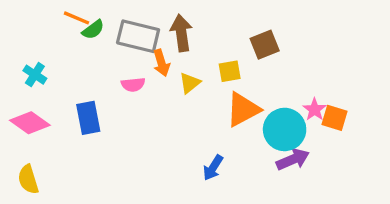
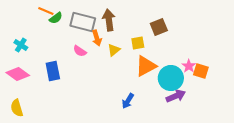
pink semicircle: (133, 85) -> (80, 51), turned 40

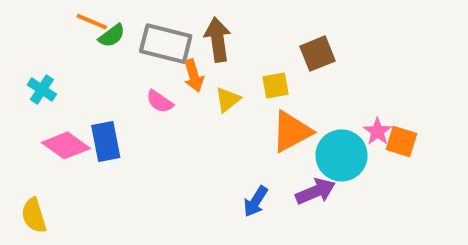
pink diamond: (18, 74) -> (66, 145), moved
purple arrow: (176, 96) -> (316, 191), moved

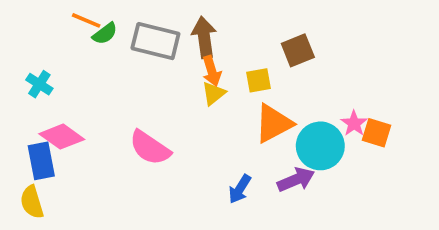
orange arrow: (194, 76) -> (212, 71), moved
pink semicircle: (160, 102) -> (150, 148), moved, size x1.6
blue rectangle: (106, 141) -> (41, 161), moved

